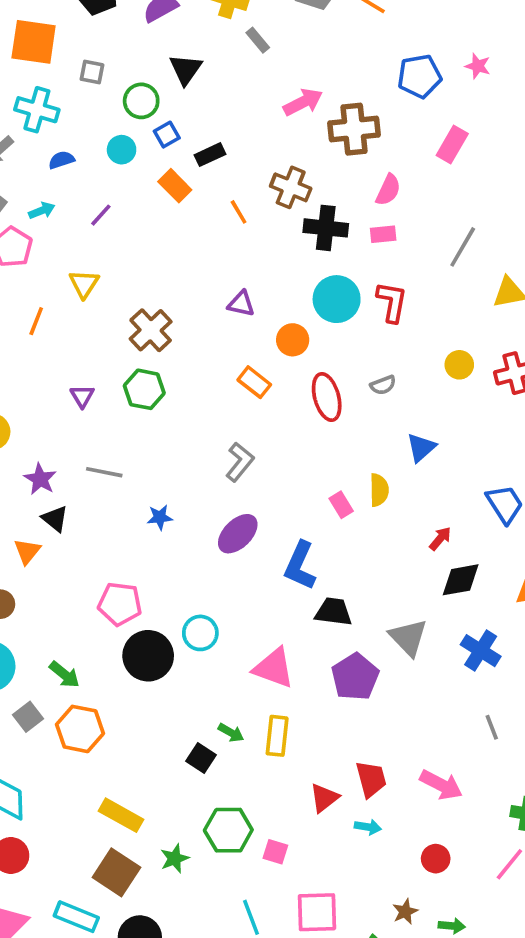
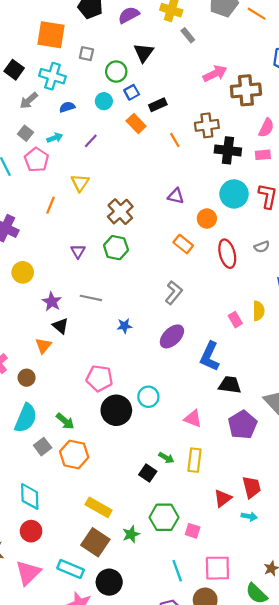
brown cross: (291, 187) -> (207, 125), turned -30
pink triangle: (274, 668) -> (193, 419), size x0.7

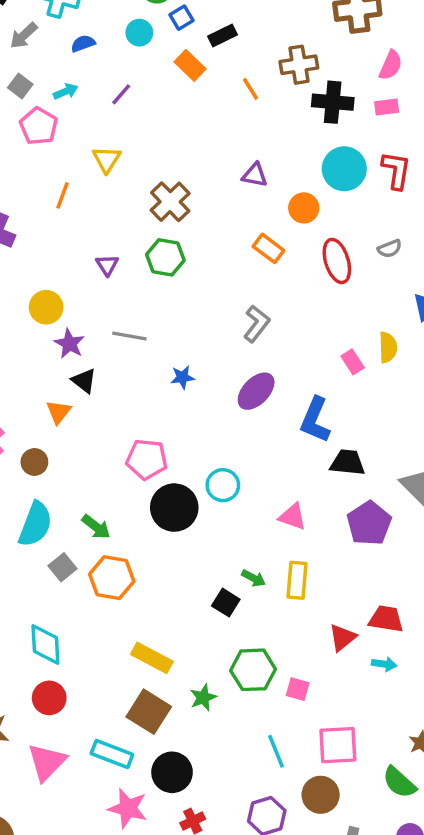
yellow circle: (23, 272) -> (46, 307), moved
red trapezoid: (251, 487) -> (386, 619), turned -65

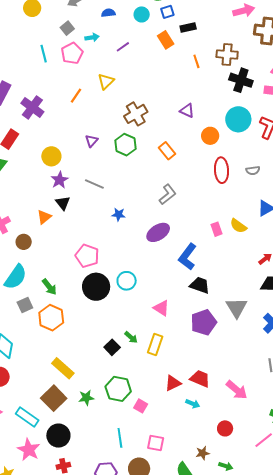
orange rectangle: (269, 248) -> (167, 151), moved
yellow semicircle: (388, 347) -> (238, 226), turned 114
pink square: (338, 745) -> (156, 443), size x0.7

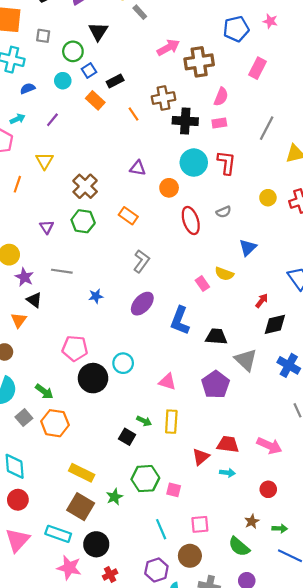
black trapezoid: (200, 285) -> (216, 337), moved

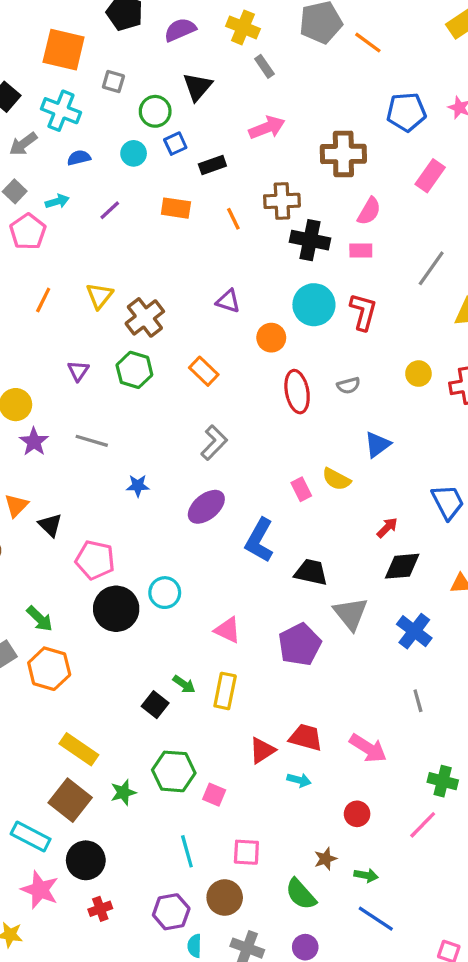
pink arrow: (168, 47) -> (267, 128), moved
orange rectangle: (95, 100) -> (176, 208), moved, turned -42
yellow triangle: (45, 161) -> (100, 296), moved
black triangle: (34, 300) -> (50, 525), moved

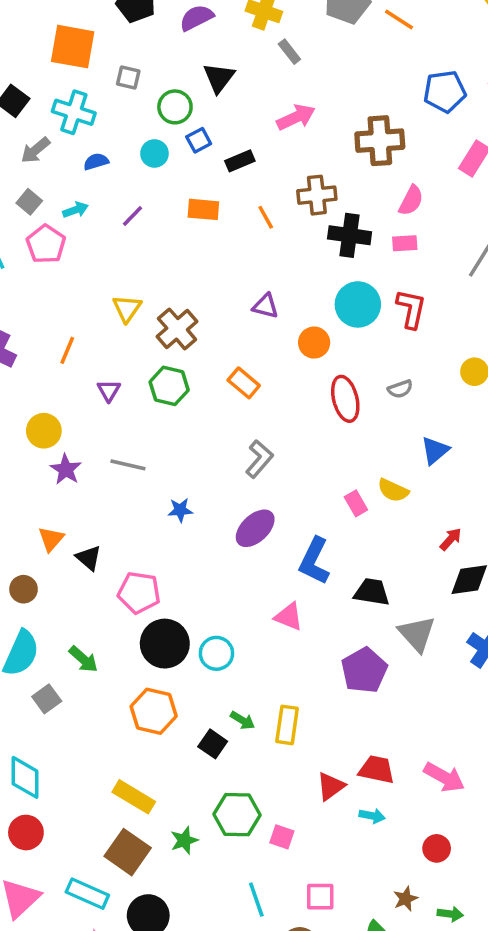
orange line: (43, 300) -> (67, 350), moved
cyan circle: (165, 593) -> (216, 653), moved
pink triangle: (228, 630) -> (289, 617), moved
orange hexagon: (49, 669) -> (154, 711), moved

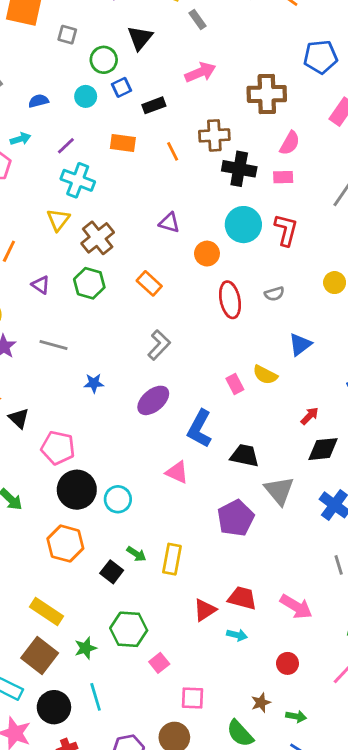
cyan cross: (74, 112) -> (78, 180), moved
purple triangle: (109, 391) -> (41, 285), turned -30
pink square: (282, 837) -> (159, 663), moved, turned 30
cyan line: (256, 900) -> (96, 697), moved

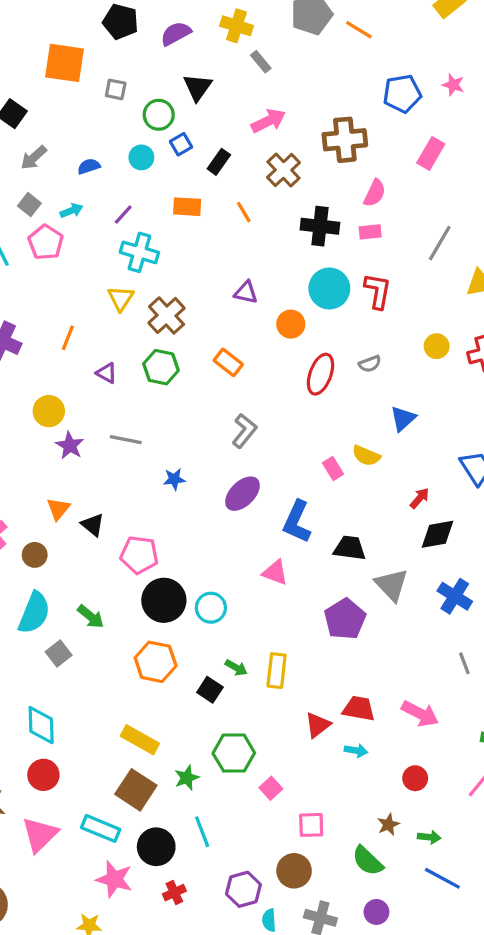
black rectangle: (154, 105) -> (219, 162), turned -30
brown cross: (214, 135) -> (284, 170), moved, turned -36
red ellipse: (230, 300) -> (320, 374), turned 36

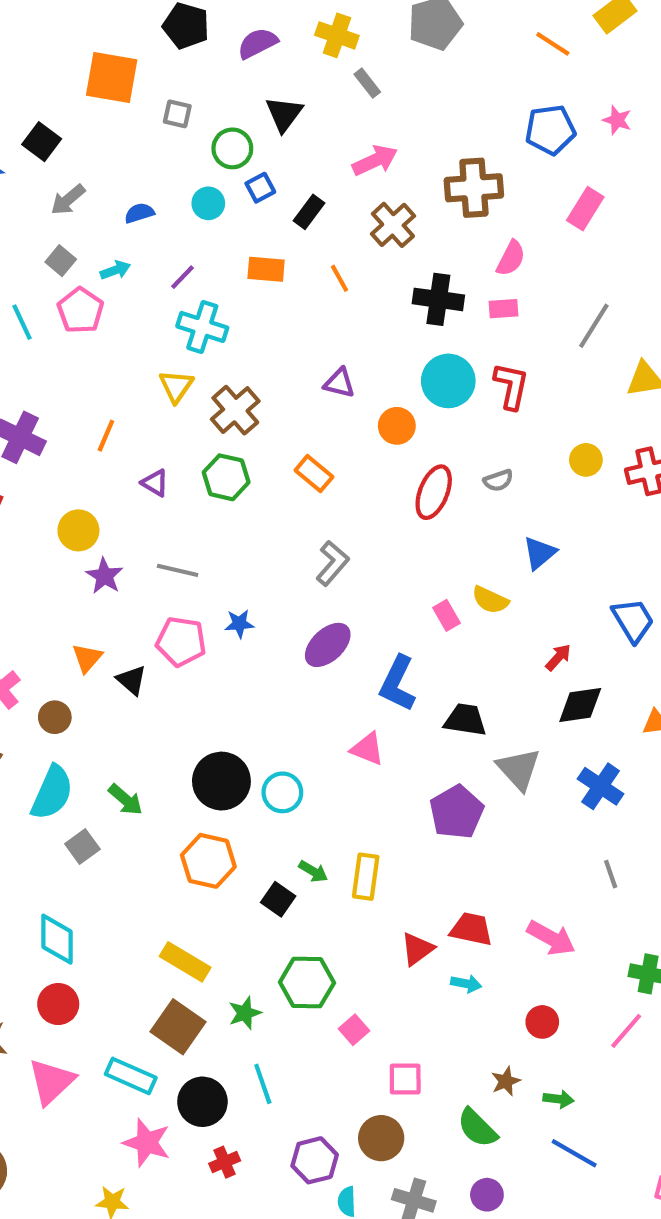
orange line: (359, 30) -> (553, 44), moved
pink pentagon: (139, 555) -> (181, 641), moved

